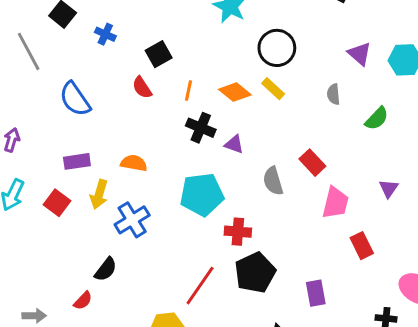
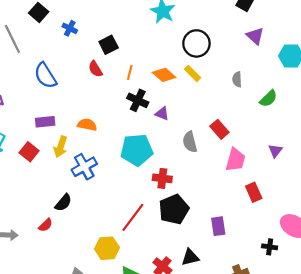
purple triangle: (360, 54) -> (255, 36), moved

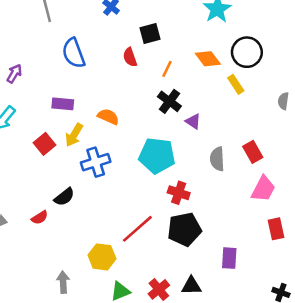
orange diamond: (164, 75) -> (208, 59), moved
red square: (29, 152) -> (44, 144), moved

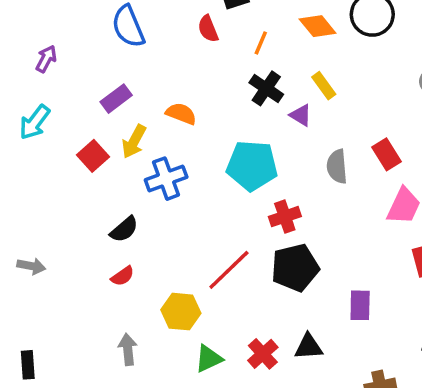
yellow rectangle: (236, 84) -> (324, 86), moved
purple rectangle: (63, 104) -> (116, 99), turned -40
red cross: (179, 193) -> (285, 217), turned -35
red semicircle: (40, 218) -> (123, 276), moved

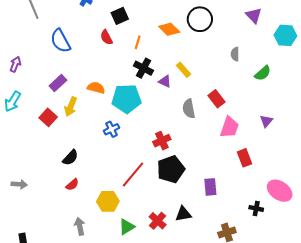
yellow rectangle: (324, 86) -> (184, 70), moved
cyan pentagon: (252, 166) -> (126, 99), moved
blue cross: (166, 179) -> (111, 129), moved, size x0.7

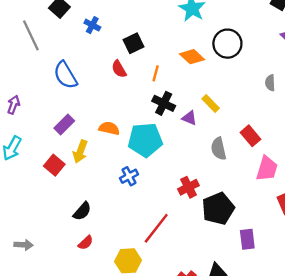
black pentagon: (171, 169) -> (218, 209), moved

